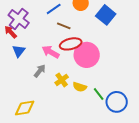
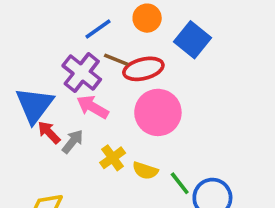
purple cross: (19, 19) -> (82, 73), moved
red arrow: (11, 32) -> (49, 132), moved
red ellipse: (71, 44) -> (143, 69), moved
blue triangle: (19, 51) -> (34, 105), size x1.6

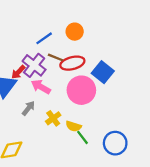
blue square: (192, 40) -> (103, 72), moved
red arrow: (49, 132) -> (18, 72), moved, turned -91
green line: (180, 183) -> (83, 137), moved

